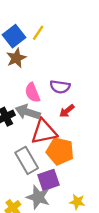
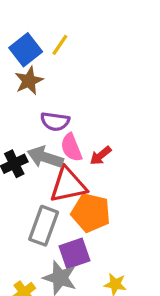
purple semicircle: (60, 87) -> (55, 121), moved
pink semicircle: (32, 93) -> (71, 147), moved
gray rectangle: (27, 160) -> (44, 226), turned 50

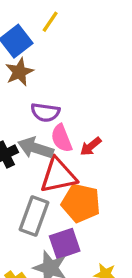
yellow line: (60, 45) -> (50, 22), moved

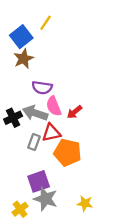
red triangle: (58, 176) -> (51, 133), size x0.7
gray rectangle: (34, 216) -> (34, 142), moved, size x0.6
purple square: (65, 244) -> (39, 181), moved

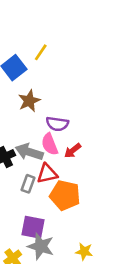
brown star: (24, 59) -> (29, 101), moved
purple semicircle: (42, 88) -> (57, 124), moved
purple square: (39, 181) -> (33, 227), turned 30

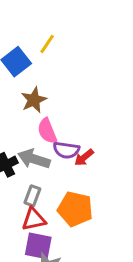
purple semicircle: (57, 124) -> (66, 150), moved
pink semicircle: (50, 144) -> (47, 131), moved
red triangle: (47, 174) -> (34, 219), moved

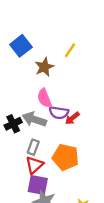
yellow line: (47, 44) -> (70, 50), moved
brown star: (34, 100) -> (44, 67), moved
red triangle: (34, 219) -> (34, 165), turned -30

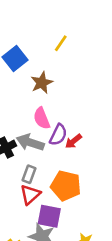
yellow line: (70, 50) -> (61, 43), moved
purple semicircle: (59, 113) -> (58, 135), turned -72
purple square: (38, 185) -> (49, 216), moved

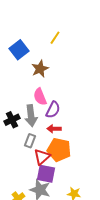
red arrow: (73, 141) -> (54, 129), moved, turned 40
gray arrow: (30, 142) -> (31, 116), turned -115
red triangle: (30, 195) -> (42, 157), moved

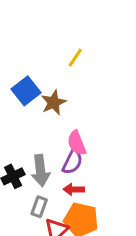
blue square: (19, 50) -> (26, 91), moved
pink semicircle: (40, 97) -> (77, 143), moved

